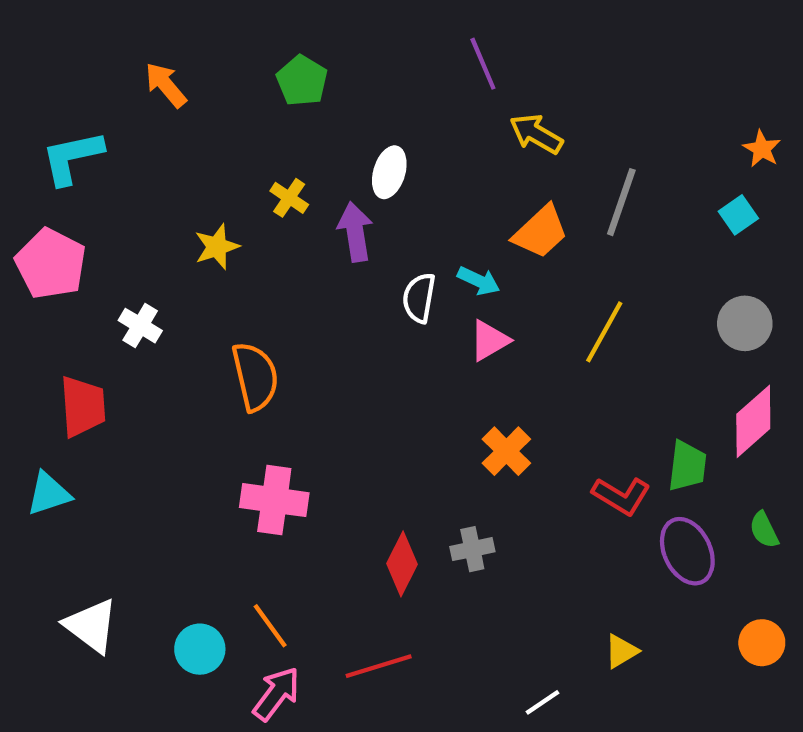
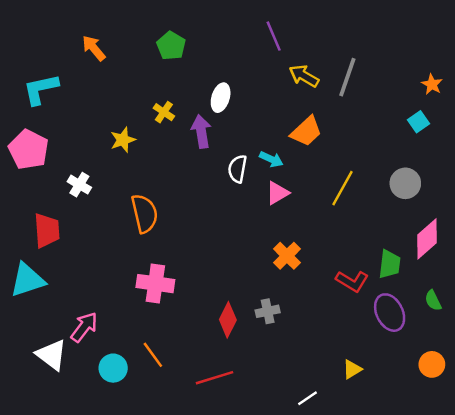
gray line: (621, 202) -> (347, 77), moved
gray circle: (745, 323) -> (405, 183), moved
cyan triangle: (49, 494) -> (27, 280), size x1.4
pink arrow: (276, 694) -> (84, 327), moved

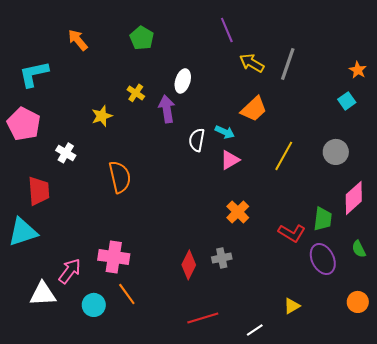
pink cross: (155, 284) -> (114, 257), moved
white triangle: (52, 355) -> (43, 294), turned -40
red line: (215, 378) -> (203, 318), moved

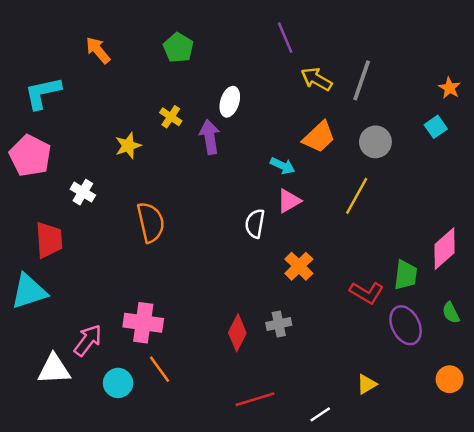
white semicircle: (197, 140) -> (255, 224), moved
gray circle: (336, 152) -> (375, 142), moved

